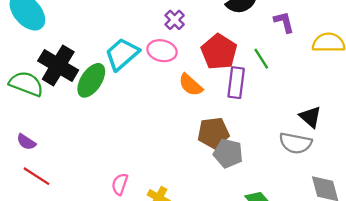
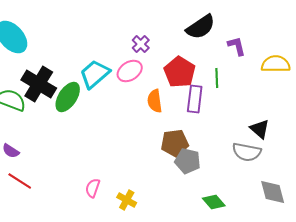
pink ellipse: (162, 51) -> (130, 71), turned -45
green line: (261, 59) -> (217, 78), turned 30
orange semicircle: (191, 85) -> (155, 101), turned 40

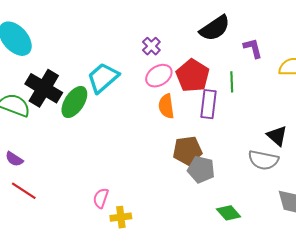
pink ellipse: (130, 71) -> (159, 76), moved
yellow cross: (127, 200) -> (121, 217), moved, turned -36

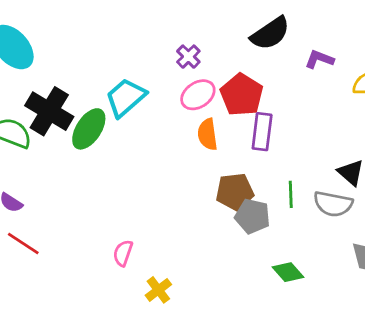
purple L-shape: (253, 48) -> (319, 59), turned -55
green line: (232, 82) -> (291, 194), moved
yellow cross: (121, 217) -> (158, 290), moved, turned -30

